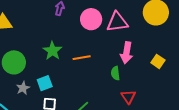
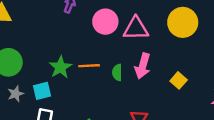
green star: (52, 51) -> (60, 67), moved
green semicircle: (115, 73) -> (117, 72), moved

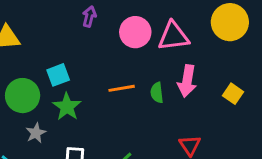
green star: (60, 67) -> (67, 107), moved
cyan square: (42, 91) -> (58, 75), moved

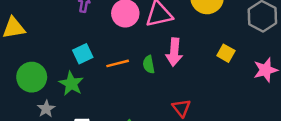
cyan square: (58, 75) -> (83, 54), moved
yellow square: (233, 94) -> (226, 53), moved

